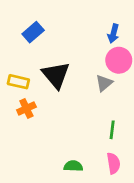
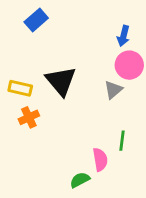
blue rectangle: (33, 32) -> (36, 20), moved
pink semicircle: (113, 163) -> (100, 160), moved
green semicircle: (73, 166) -> (80, 180), turned -30

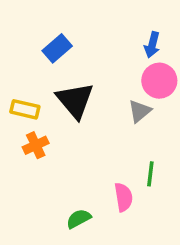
blue rectangle: (36, 20) -> (57, 48), moved
green semicircle: (80, 180) -> (79, 219), moved

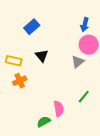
black triangle: (75, 100) -> (42, 56), size x0.6
green line: (150, 174) -> (84, 97), turned 32
pink semicircle: (123, 197) -> (59, 109), moved

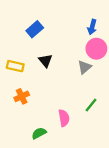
orange cross: (20, 81) -> (22, 96), moved
green semicircle: (44, 122) -> (39, 133), moved

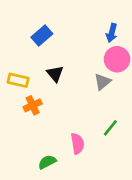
orange cross: (22, 96) -> (33, 105), moved

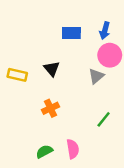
blue rectangle: (42, 35) -> (71, 33), moved, turned 42
orange cross: (33, 105) -> (51, 108), moved
pink semicircle: (77, 144) -> (73, 149), moved

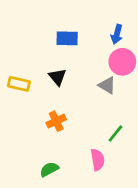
blue rectangle: (71, 33) -> (67, 38), moved
gray triangle: (96, 76) -> (107, 85), turned -49
pink semicircle: (73, 149) -> (98, 160), moved

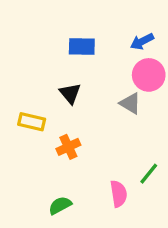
blue arrow: (117, 34) -> (142, 41), turned 48
yellow rectangle: (19, 84) -> (32, 122), moved
green line: (115, 133) -> (149, 174), moved

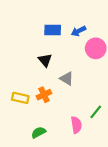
blue arrow: (142, 41) -> (78, 31), moved
gray triangle: (130, 103) -> (67, 79), moved
yellow rectangle: (32, 122) -> (20, 98), moved

